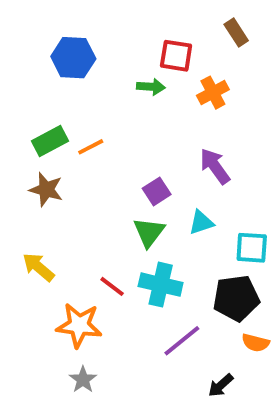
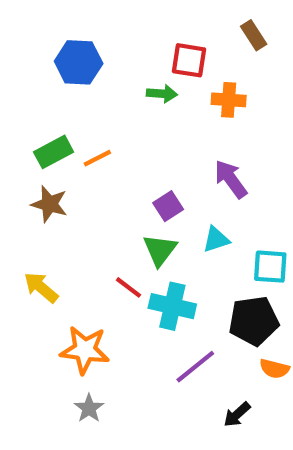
orange cross: (213, 93) -> (229, 100), turned 32
red line: (112, 286) -> (129, 287), moved

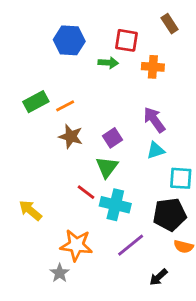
blue hexagon: (79, 62) -> (69, 40), moved
brown star: (49, 204) -> (71, 137), moved
cyan triangle: (216, 239) -> (156, 150), moved
yellow arrow: (41, 287) -> (30, 210), moved
orange star: (85, 350) -> (76, 245), moved

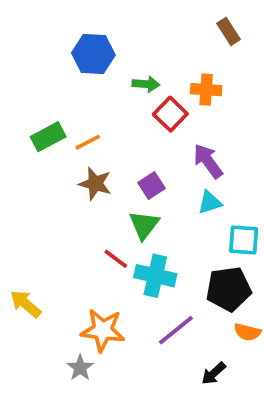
red square: (126, 40) -> (170, 114), moved, turned 35
yellow arrow: (30, 210) -> (26, 304), moved

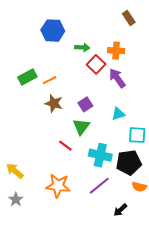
purple arrow: (208, 161) -> (117, 78), moved
cyan cross: (155, 276) -> (100, 155), moved
gray star: (80, 368) -> (16, 199), moved

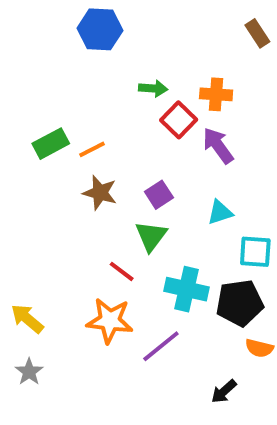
brown rectangle: (129, 18) -> (257, 33), moved
blue hexagon: (53, 31) -> (100, 29), moved
orange star: (58, 186) -> (110, 321), moved
purple line: (99, 186) -> (161, 346), moved

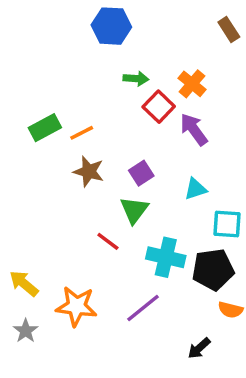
blue hexagon: (100, 29) -> (111, 26), moved
orange cross: (216, 94) -> (192, 84), turned 36
orange star: (110, 321) -> (76, 306), moved

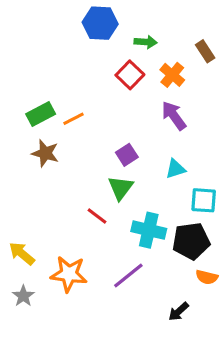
brown rectangle: (229, 30) -> (205, 51), moved
green arrow: (136, 79) -> (146, 42), moved
red square: (159, 107) -> (130, 75), moved
brown star: (89, 171) -> (45, 153), moved

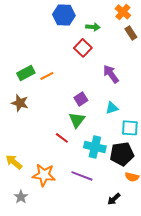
orange cross: (172, 75) -> (123, 12), moved
brown star: (45, 153) -> (20, 103), moved
purple line: (128, 276) -> (82, 176), turned 60
gray star: (23, 296) -> (21, 197), moved

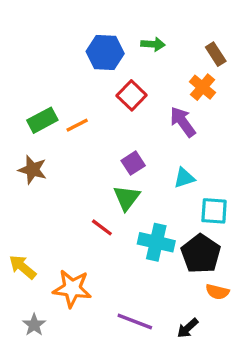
orange cross: (123, 12) -> (202, 87), moved
blue hexagon: (64, 15) -> (105, 52), moved
red square: (83, 48) -> (132, 95), moved
black pentagon: (122, 154) -> (201, 254), turned -30
purple line: (82, 176) -> (135, 322), moved

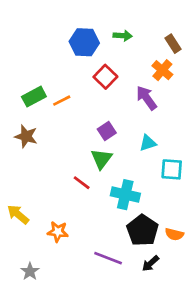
black pentagon: (201, 254) -> (143, 230), moved
orange star: (72, 288) -> (58, 232), size x0.7
gray star: (34, 325) -> (30, 271), moved

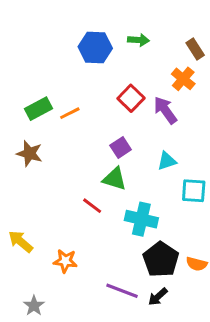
red square: (105, 77) -> (131, 98), moved
green triangle: (101, 159) -> (115, 179), turned -50
black arrow: (150, 263) -> (158, 297), moved

